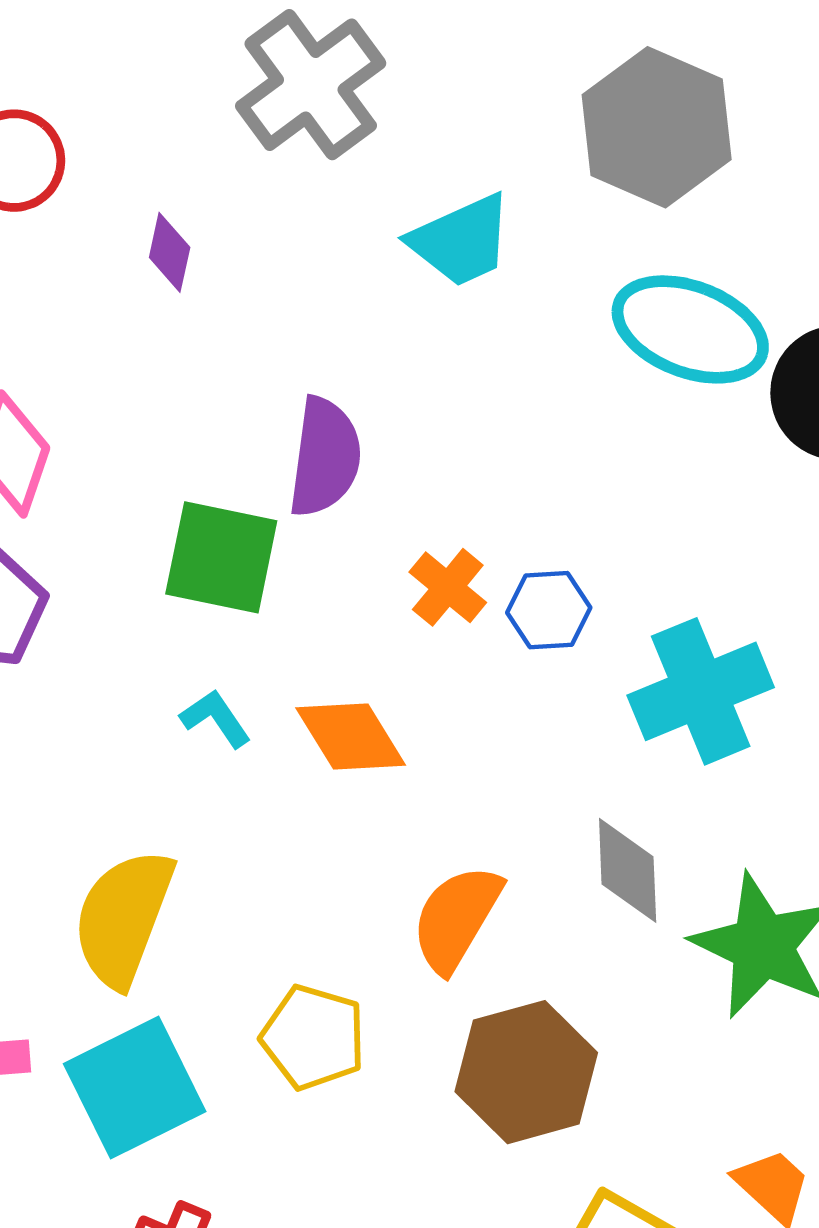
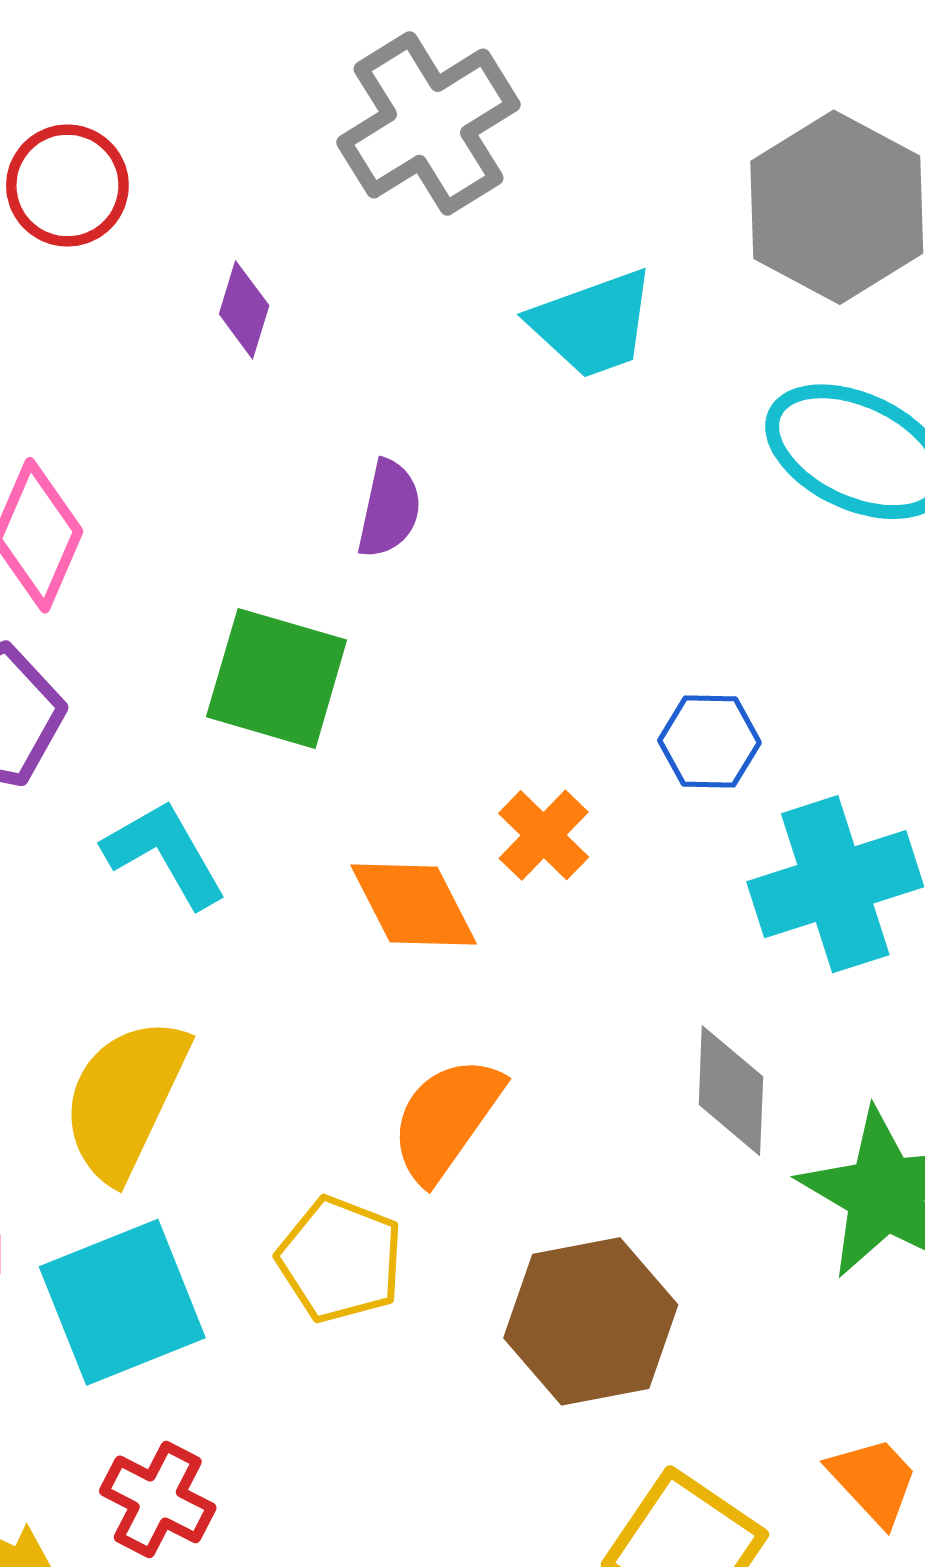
purple semicircle: (325, 457) -> (389, 509), moved, size x0.7
orange cross: (448, 587) -> (544, 835), moved
blue hexagon: (549, 610) -> (709, 742), moved
cyan L-shape: (216, 718) -> (165, 854), moved, size x1.5
orange semicircle: (456, 918) -> (446, 1119), moved

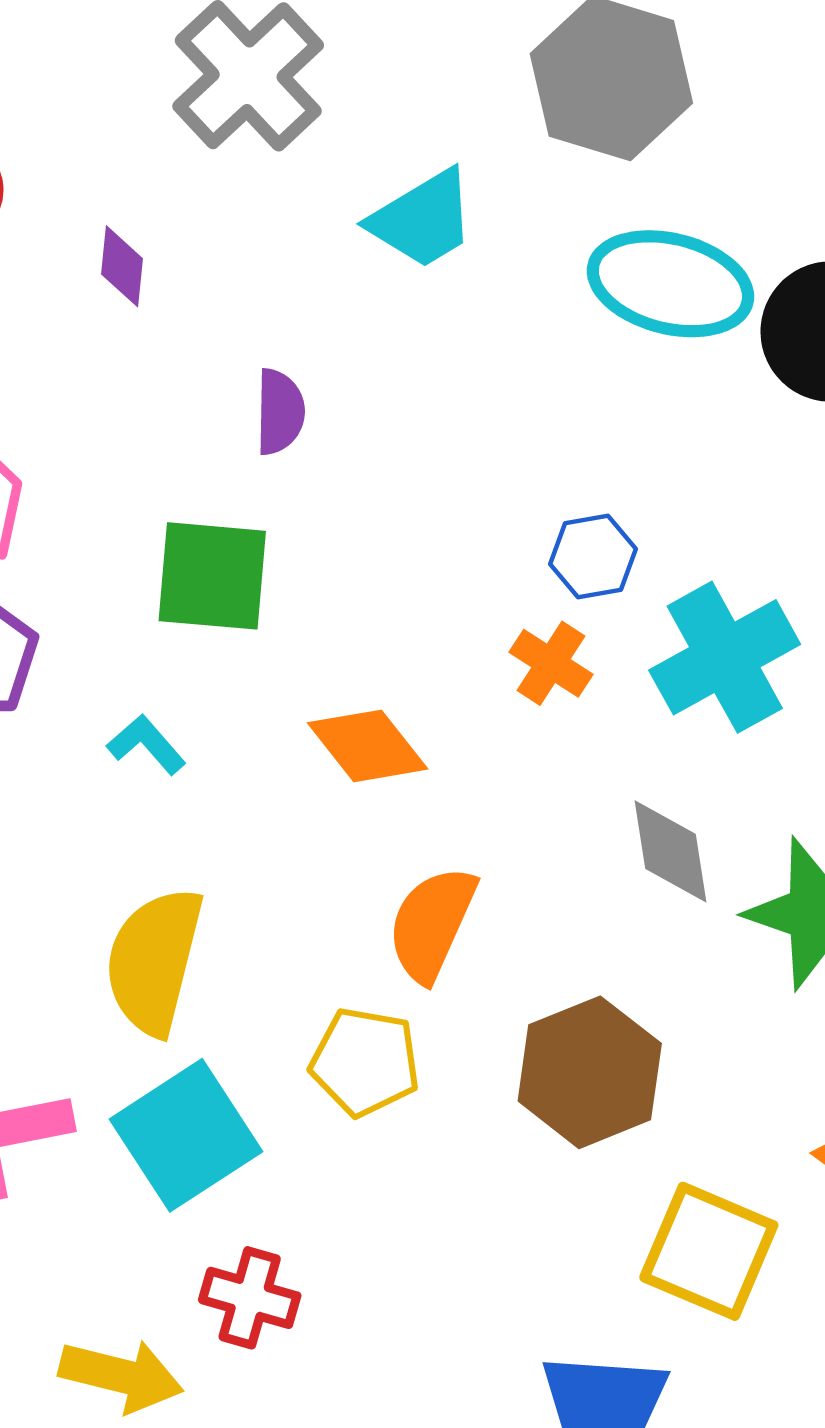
orange cross: (544, 835) -> (551, 663), moved
cyan L-shape: (165, 854) -> (146, 745), size x0.7

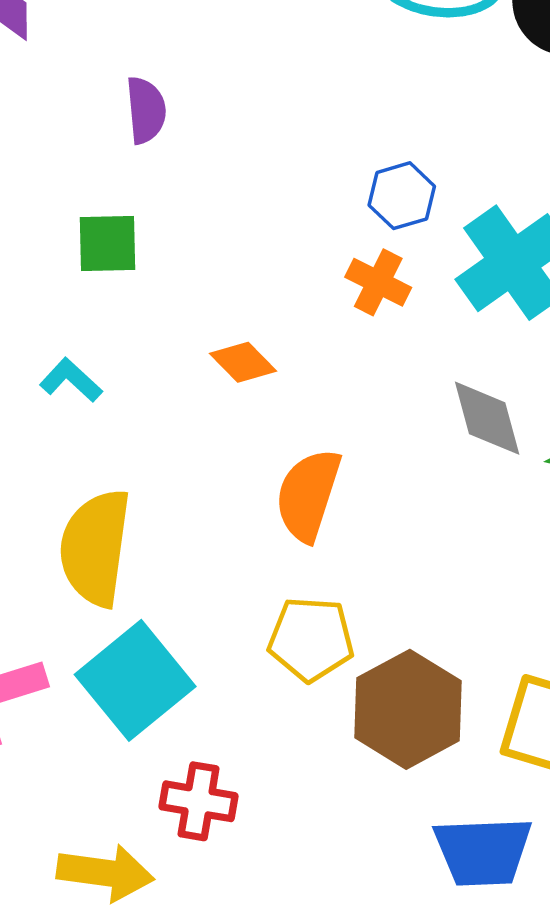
green square: (212, 576) -> (108, 243), size x0.7
orange diamond: (368, 746) -> (243, 362), size x0.7
yellow pentagon: (365, 1062) -> (311, 639), moved
brown hexagon: (590, 1072) -> (408, 709), moved

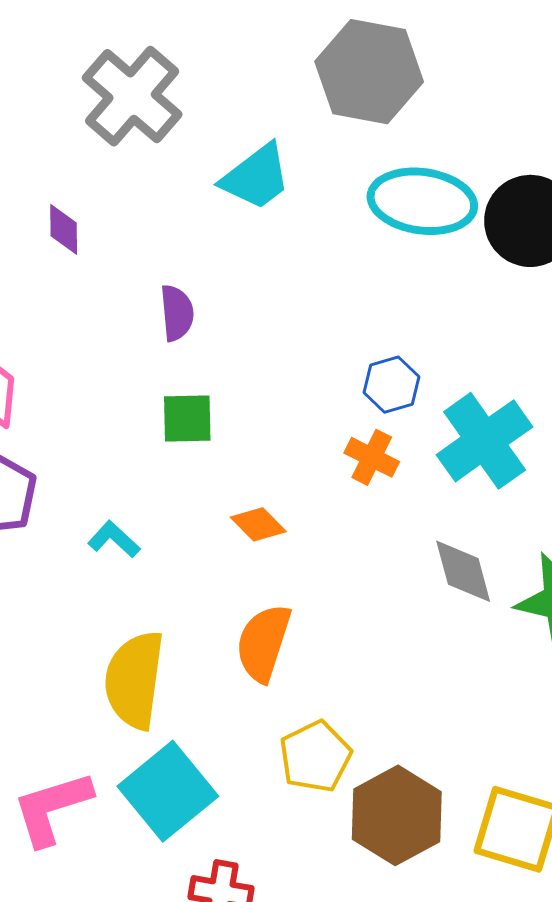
green square: (108, 243) -> (187, 419), moved
orange semicircle: (308, 495) -> (263, 643), moved
yellow pentagon: (311, 639) -> (315, 757), turned -30

